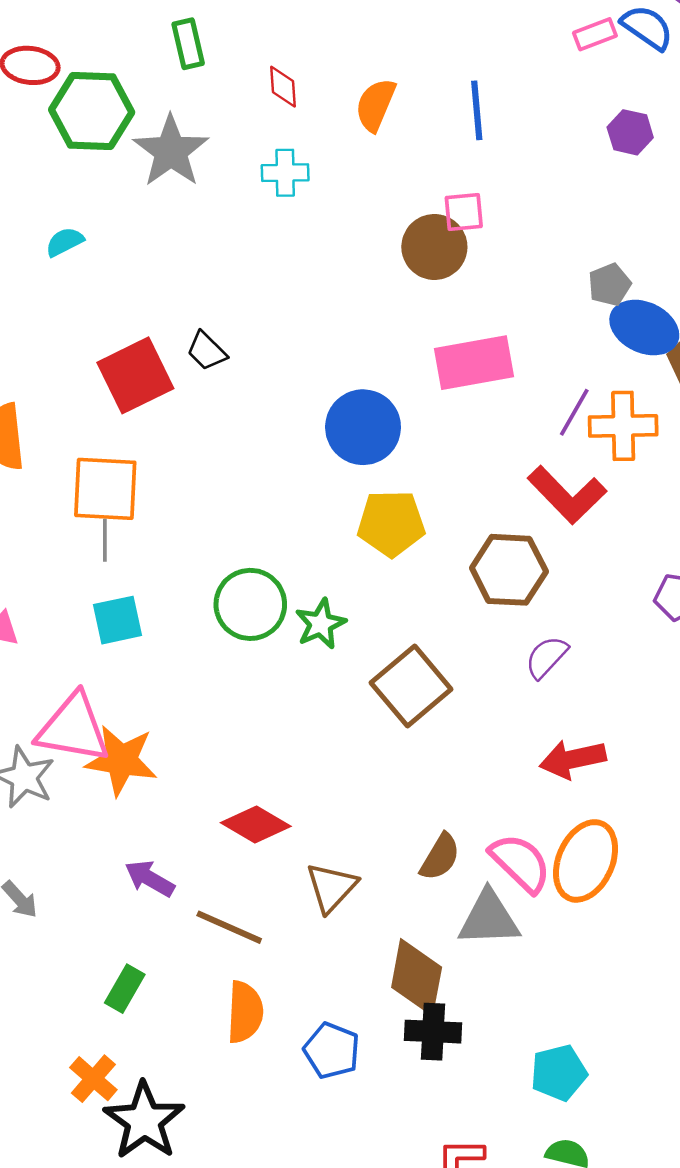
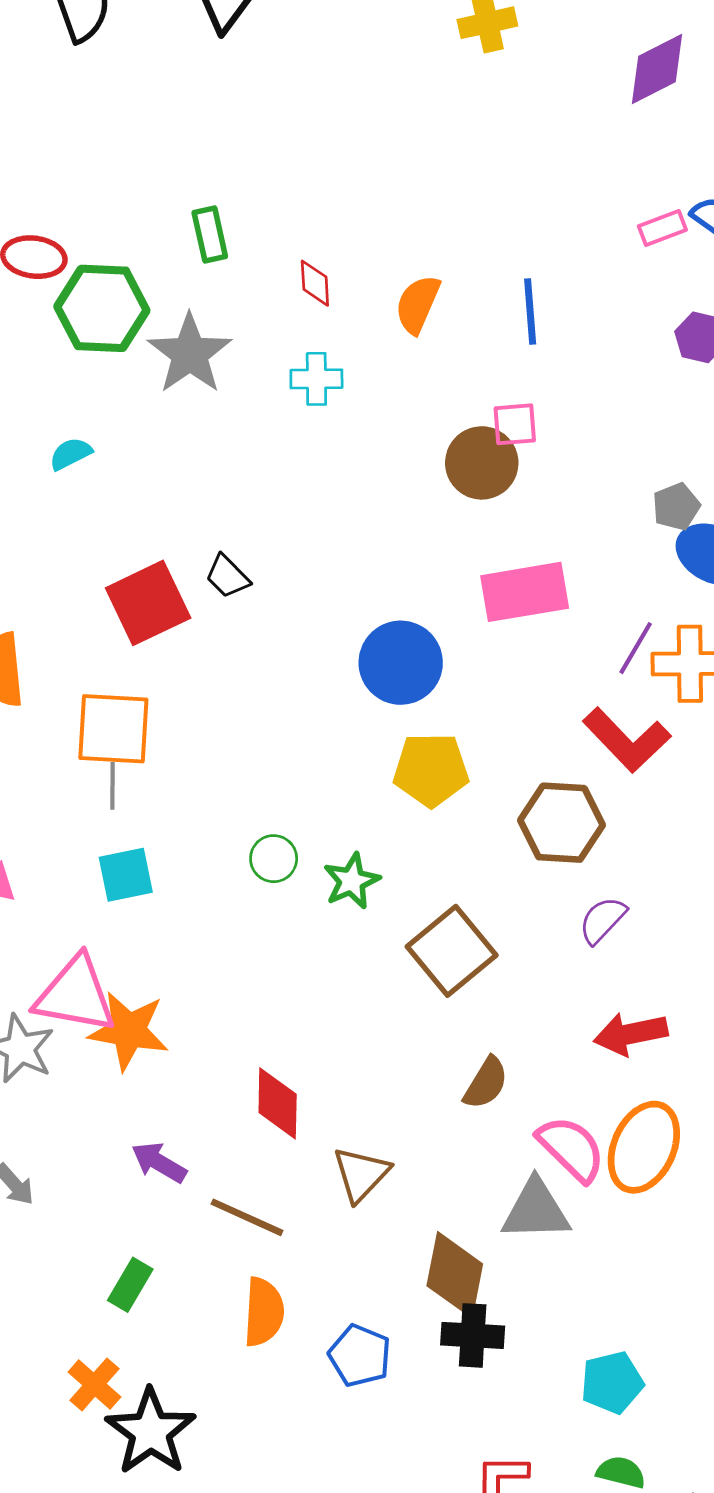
green circle: (250, 604) -> (274, 859), size x0.6
red diamond: (256, 824) -> (278, 1103), turned 60
brown semicircle: (440, 857) -> (486, 1083), moved

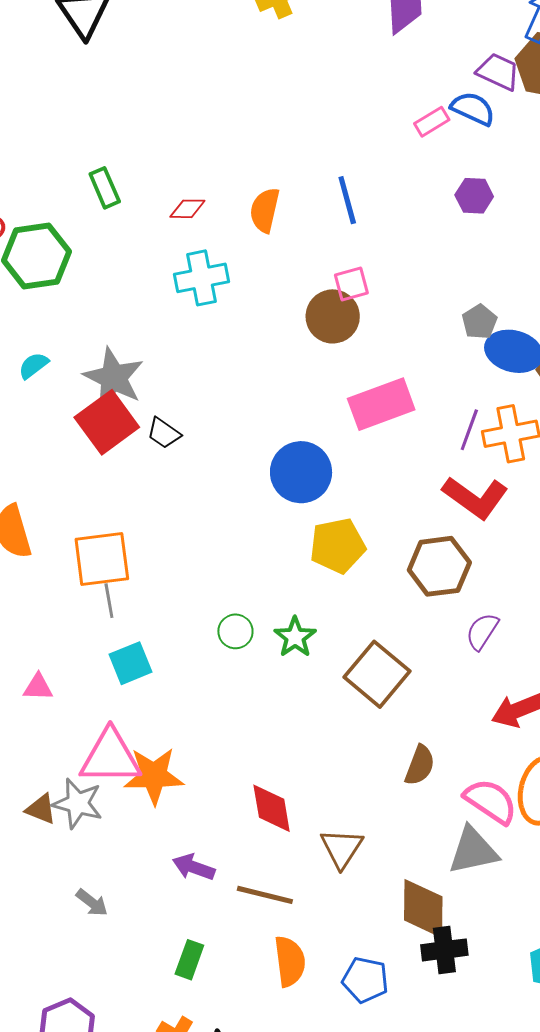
red diamond: (315, 283) -> (187, 209), turned -75
gray star: (190, 354) -> (114, 378), moved
cyan cross: (316, 379) -> (202, 278), size x1.4
red square: (148, 603) -> (107, 422), moved

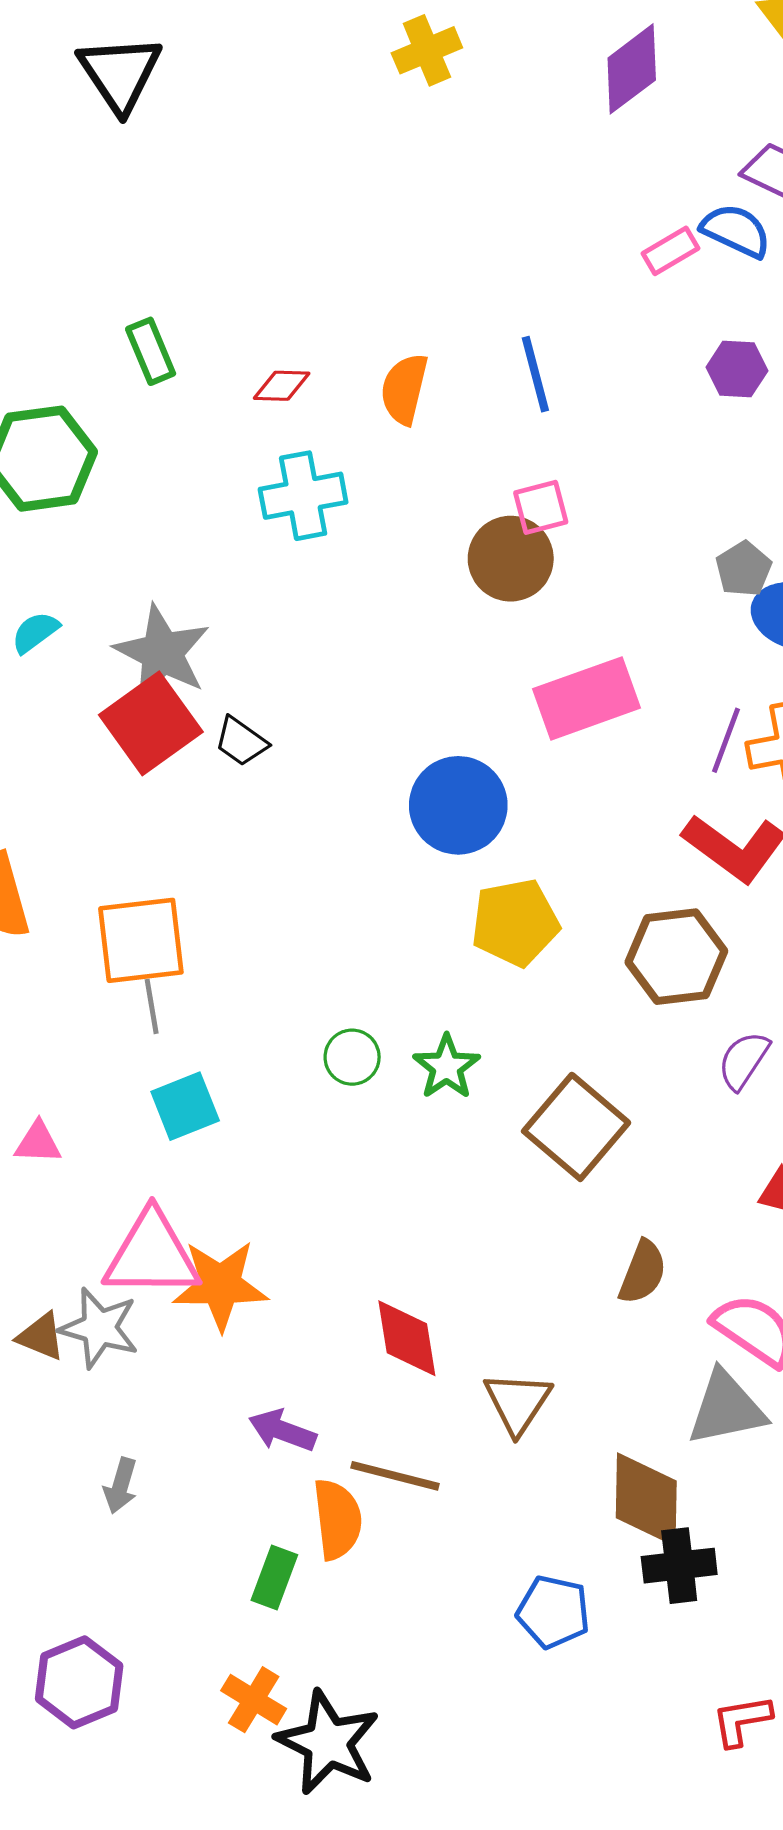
gray arrow: (92, 903) -> (121, 1486), turned 68
orange semicircle: (290, 961) -> (337, 1519), moved

